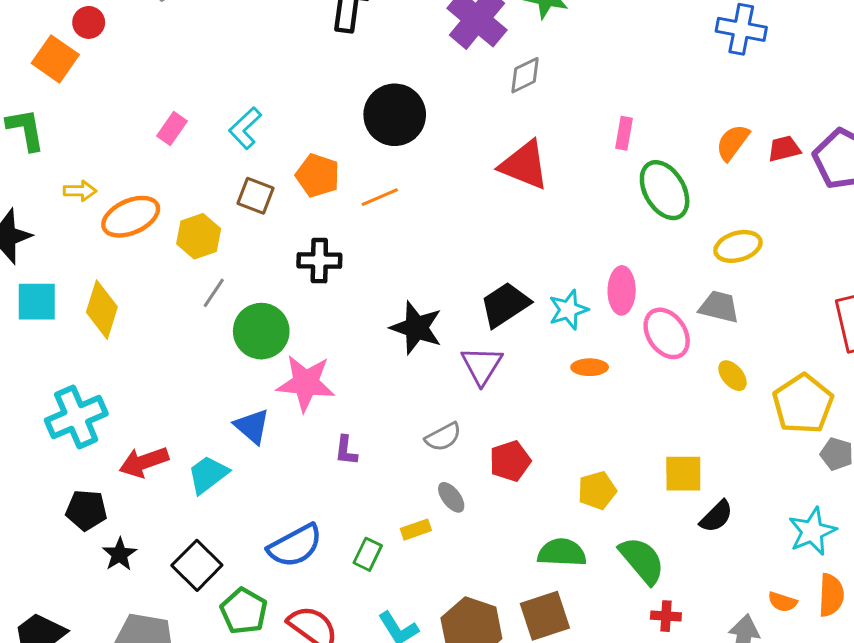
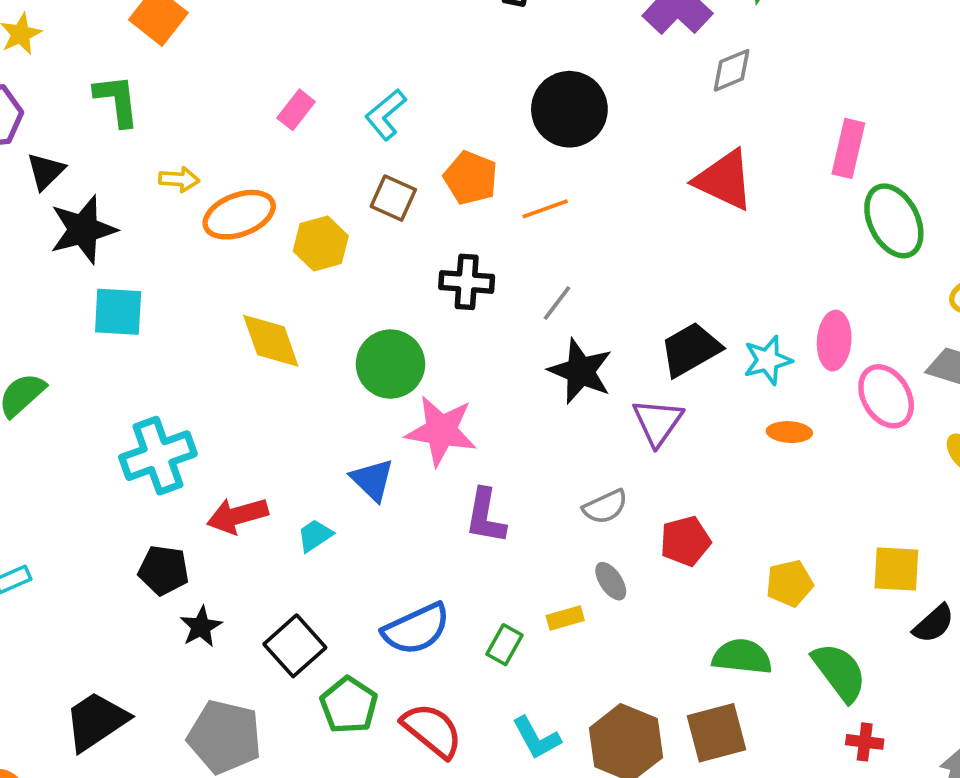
pink rectangle: (624, 133) -> (848, 148), size x1.4
gray line: (214, 293) -> (557, 303), moved
yellow diamond: (102, 310) -> (271, 341), moved, turned -40
purple L-shape: (346, 450) -> (485, 516), size x1.5
cyan trapezoid: (208, 474) -> (315, 535), size x0.7

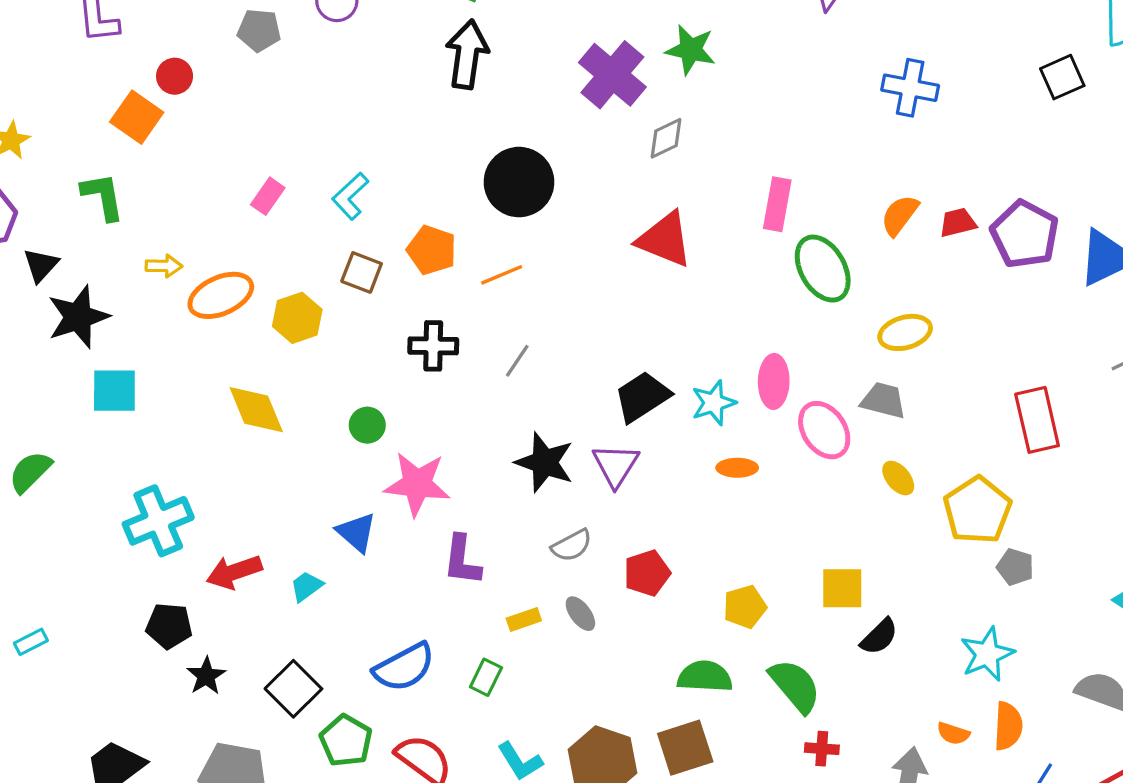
green circle: (390, 364) -> (367, 425), size x0.6
black star: (580, 371) -> (545, 462), moved
yellow rectangle: (565, 618) -> (524, 619), moved

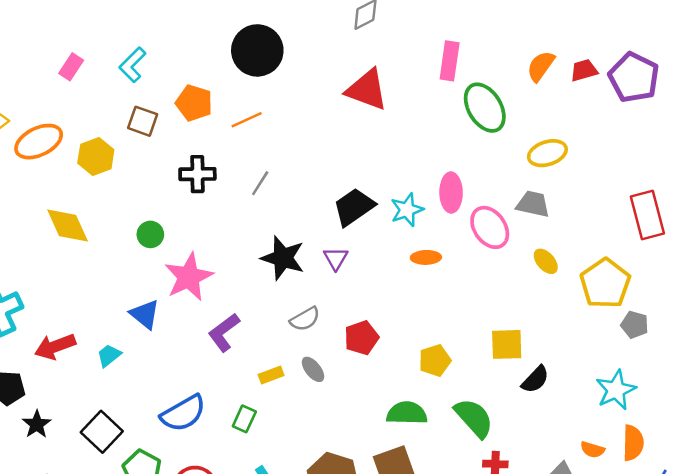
purple triangle: (616, 465) -> (336, 258), size x0.7
pink star: (417, 484) -> (189, 277), turned -30
purple L-shape: (462, 560) -> (224, 332), turned 48

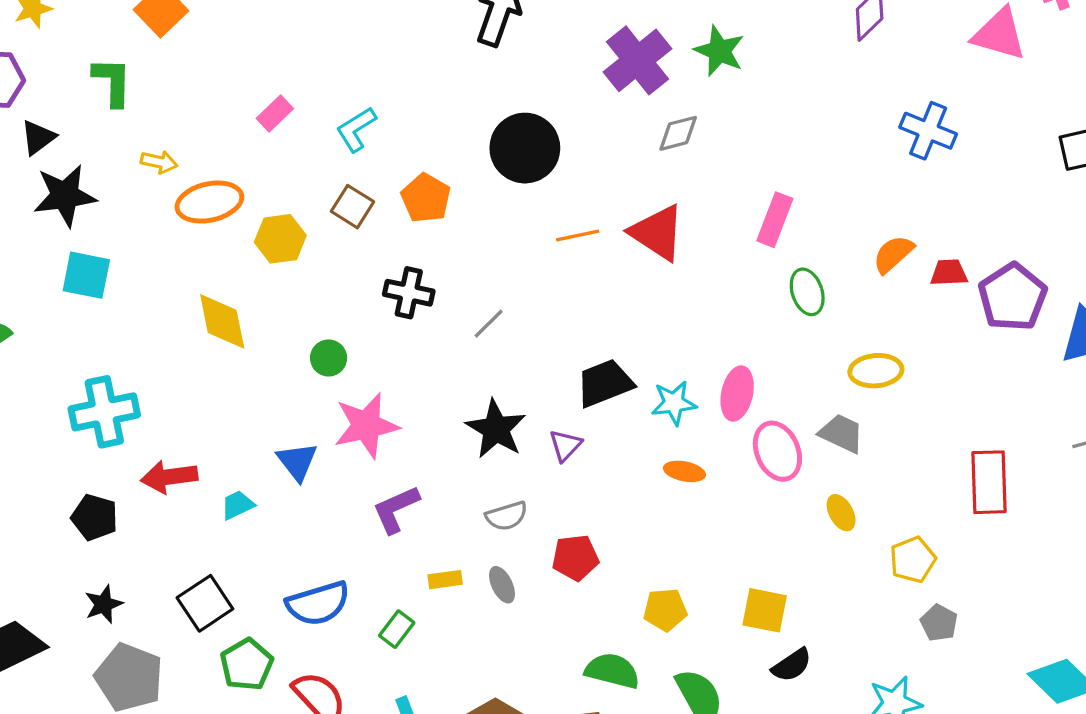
green ellipse: (485, 108) -> (807, 292), size x0.7
orange line: (247, 120) -> (578, 236), moved
yellow pentagon: (605, 283) -> (913, 560), size x0.7
black star: (37, 424) -> (104, 604), moved

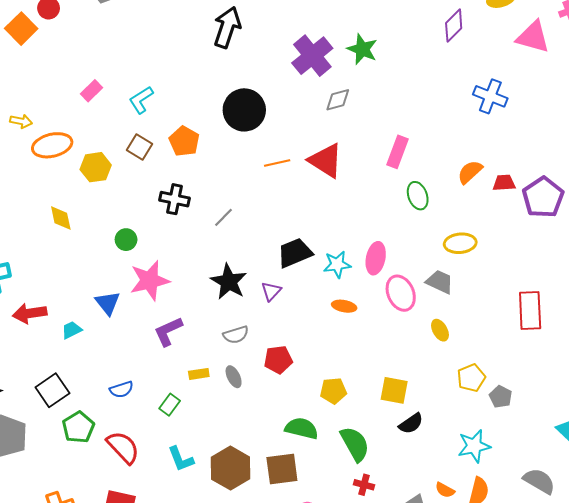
yellow diamond: (222, 321) -> (61, 218), size x0.7
yellow pentagon: (913, 560) -> (471, 378), moved
blue semicircle: (318, 603) -> (121, 389), size x0.6

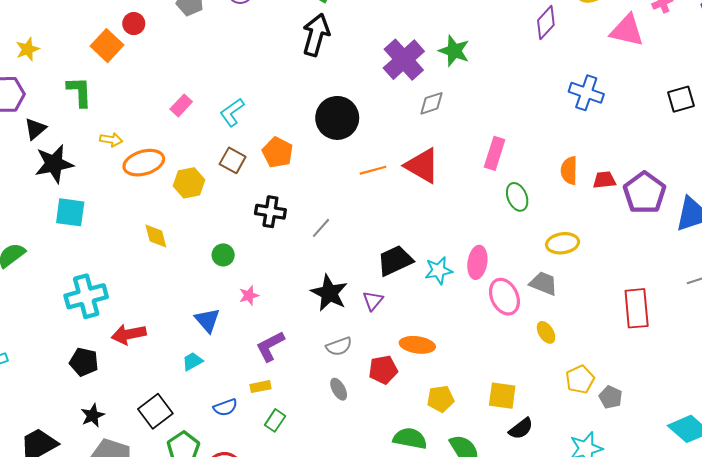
orange semicircle: (470, 172) -> (569, 170), turned -44
pink star: (150, 281) -> (249, 295), size x0.5
orange ellipse: (344, 306) -> (417, 345), moved, size x1.4
cyan trapezoid: (72, 330) -> (192, 361), moved
yellow rectangle: (199, 374) -> (260, 387), moved

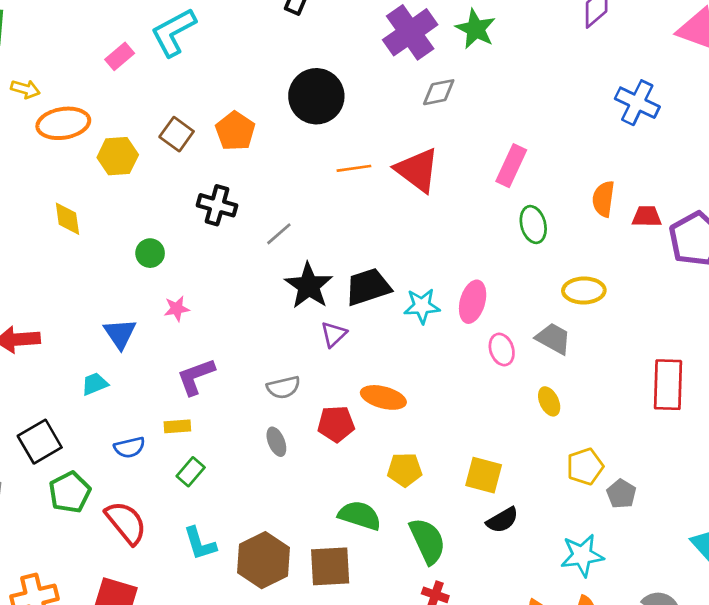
cyan L-shape: (232, 112) -> (173, 32), moved, size x1.4
black star: (329, 293) -> (309, 286), moved
pink ellipse: (504, 297) -> (502, 349), size x0.7

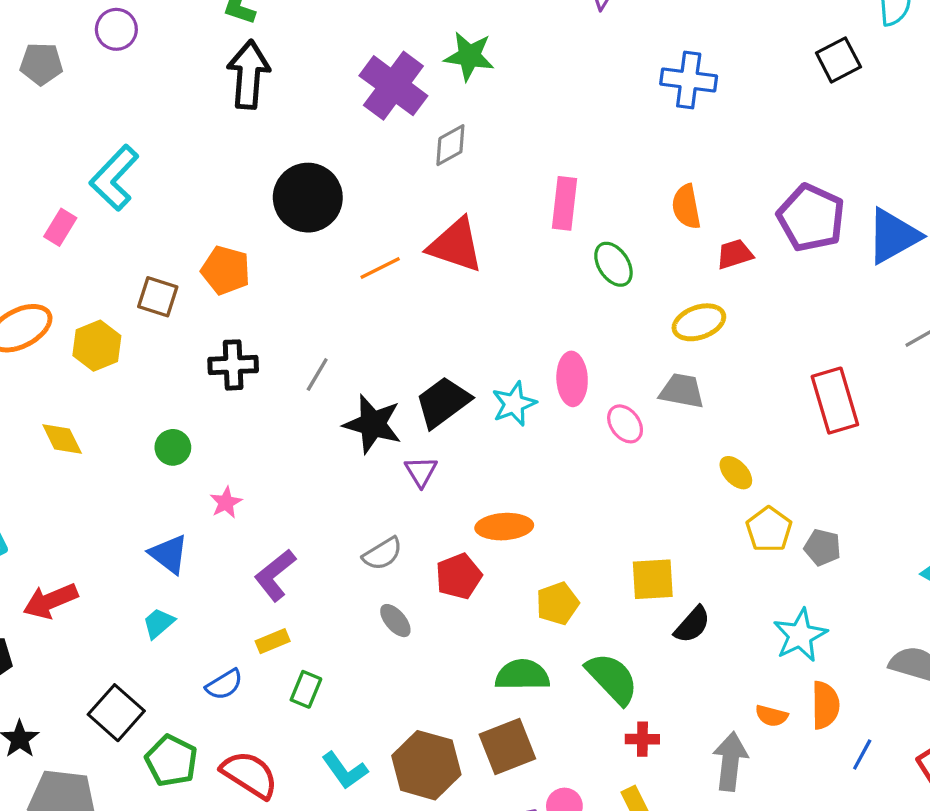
red trapezoid: (647, 216) -> (735, 254), moved
yellow ellipse: (549, 401) -> (736, 473), moved

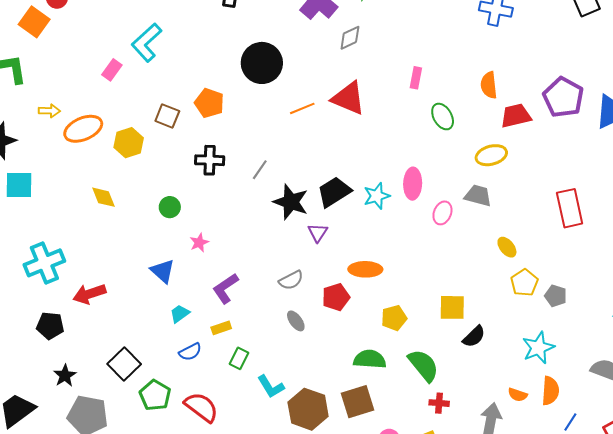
pink rectangle: (565, 203) -> (416, 78), size x0.7
red trapezoid: (735, 254) -> (516, 116), size x1.4
pink ellipse: (625, 424) -> (442, 213), turned 55
cyan trapezoid: (159, 623) -> (180, 314), moved
cyan L-shape: (345, 770) -> (271, 387), moved

